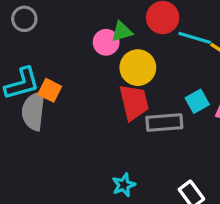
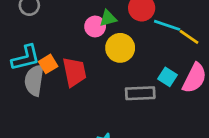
orange square: (50, 90) -> (48, 64), turned 30
cyan square: (197, 101) -> (168, 77), turned -30
red trapezoid: (134, 102) -> (74, 72), moved

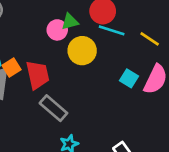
cyan line: (167, 25) -> (112, 30), moved
gray rectangle: (140, 93) -> (53, 108), moved, turned 44

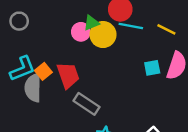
yellow circle: (82, 51) -> (103, 35), moved
cyan square: (129, 78) -> (152, 68), turned -35

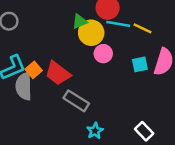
yellow line: (166, 29) -> (142, 28), moved
pink circle: (81, 32) -> (103, 54), moved
red trapezoid: (68, 75) -> (58, 73), turned 148

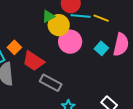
pink circle: (103, 54) -> (70, 42), size x1.5
cyan square: (140, 64) -> (101, 48), turned -32
orange square: (34, 70) -> (14, 47), moved

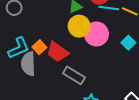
yellow circle: (59, 25) -> (79, 26), moved
orange square: (14, 47) -> (39, 47), moved

